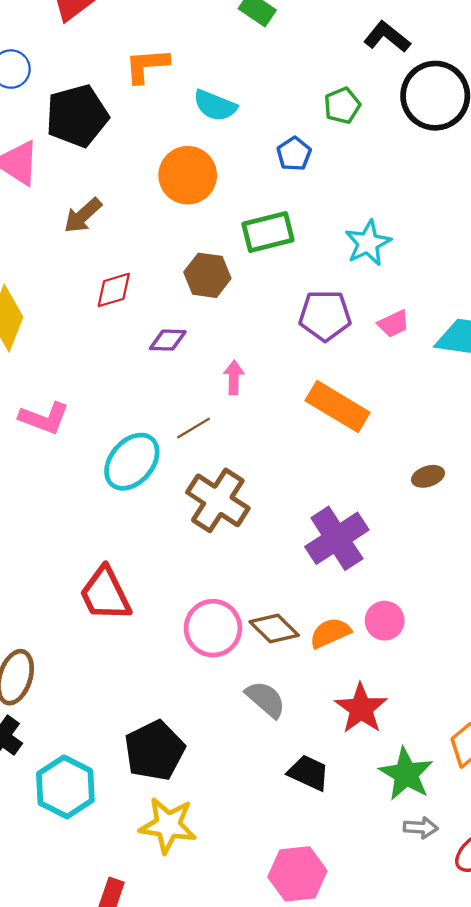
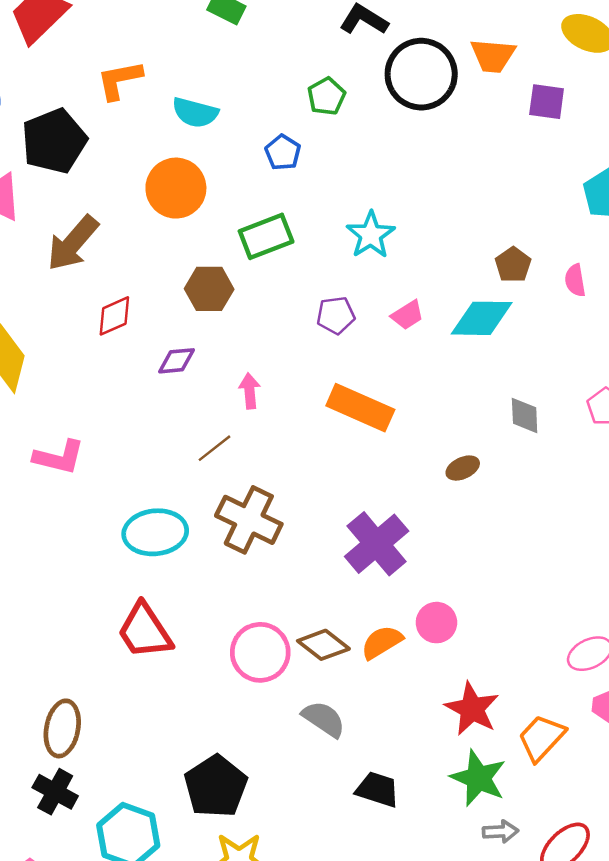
brown arrow: (83, 216) -> (73, 243), size x1.4
purple pentagon: (325, 315) -> (336, 315), size x0.7
cyan ellipse: (132, 462) -> (155, 532), moved, turned 50
red star: (361, 708) -> (472, 709), moved

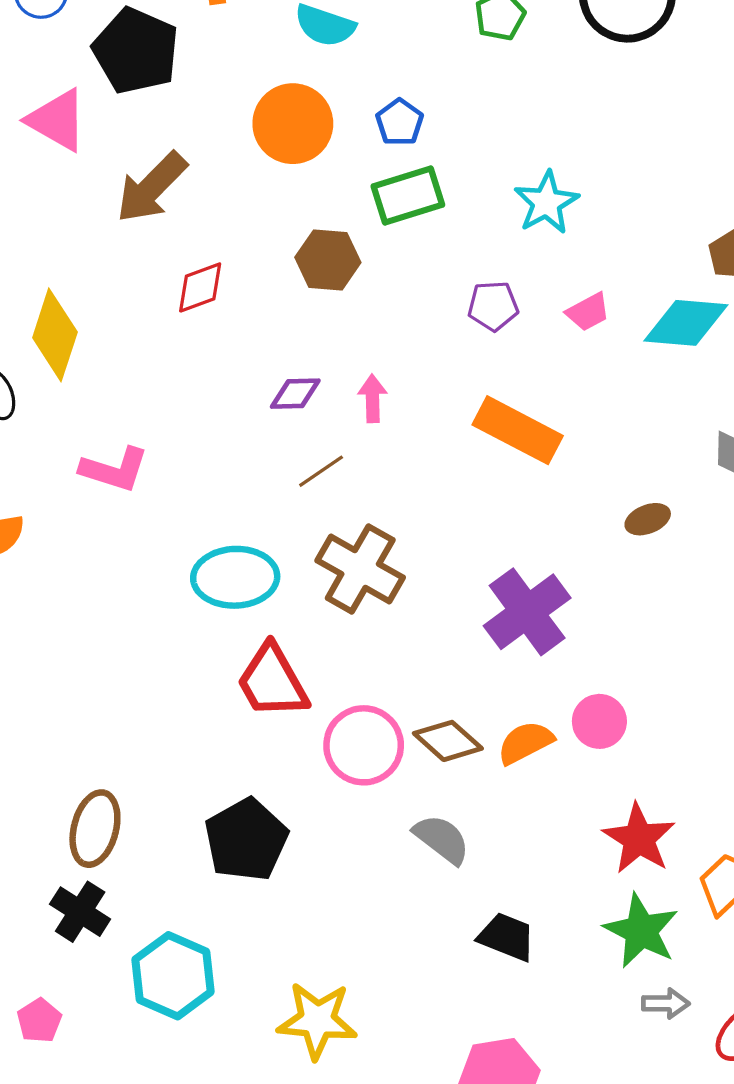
black pentagon: (54, 141) -> (136, 51), turned -30
blue pentagon: (283, 152) -> (400, 122), moved
purple diamond: (177, 361) -> (295, 394), moved
red trapezoid: (145, 631) -> (272, 681), moved
black pentagon: (216, 786) -> (246, 840), moved

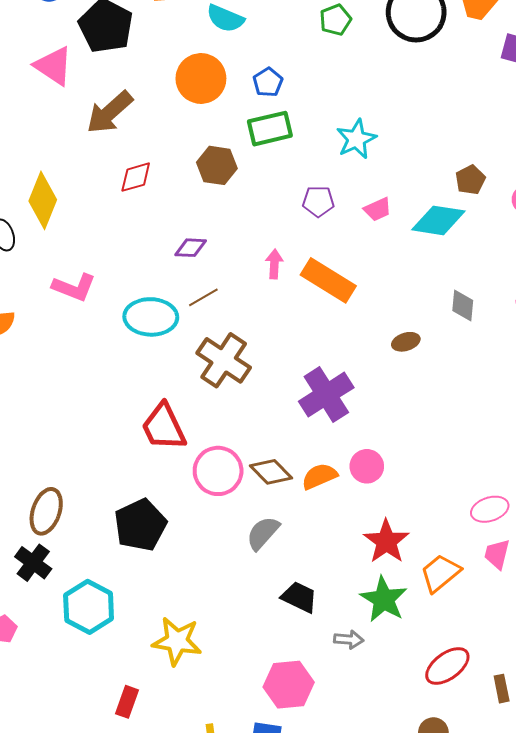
pink arrow: (372, 398) -> (274, 264), moved
cyan ellipse: (235, 577) -> (151, 317), moved
gray semicircle: (442, 839) -> (263, 533), turned -90
gray arrow: (666, 1003) -> (349, 640), moved

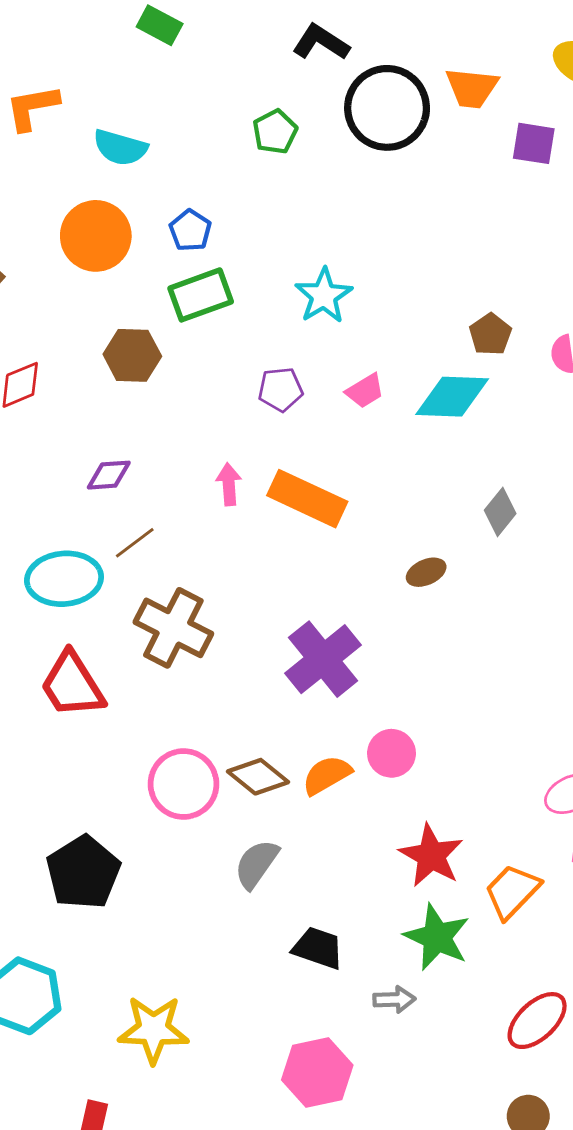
gray diamond: (463, 305) -> (500, 512), turned 40
red trapezoid: (164, 427) -> (72, 685), moved

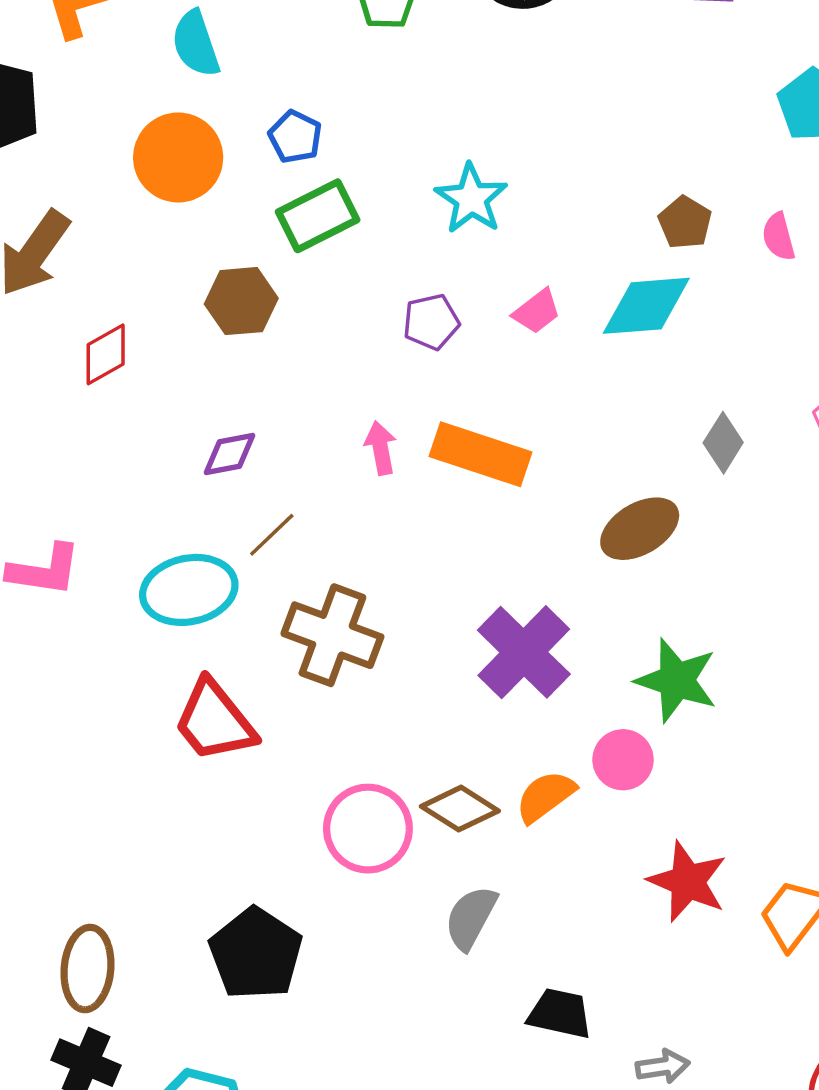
cyan semicircle: (120, 148) -> (196, 44), turned 62
brown ellipse: (426, 572) -> (640, 529), size x1.6
green star: (437, 937) -> (676, 680), moved

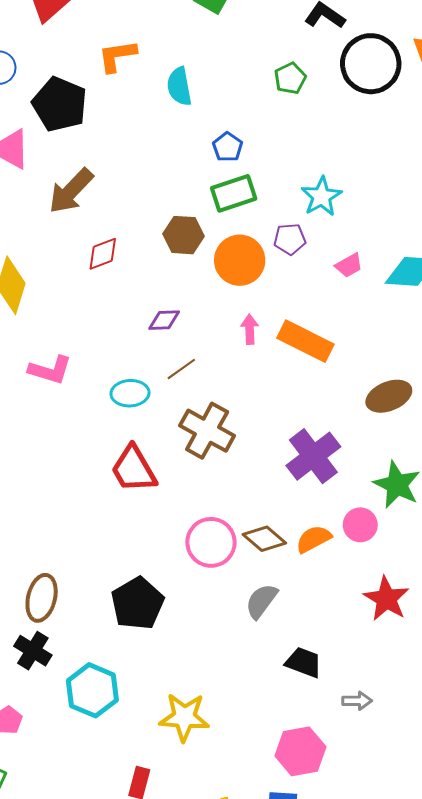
orange circle: (178, 157) -> (240, 260), moved
purple pentagon: (431, 322) -> (290, 239), moved
cyan ellipse: (189, 590) -> (130, 393), size x0.7

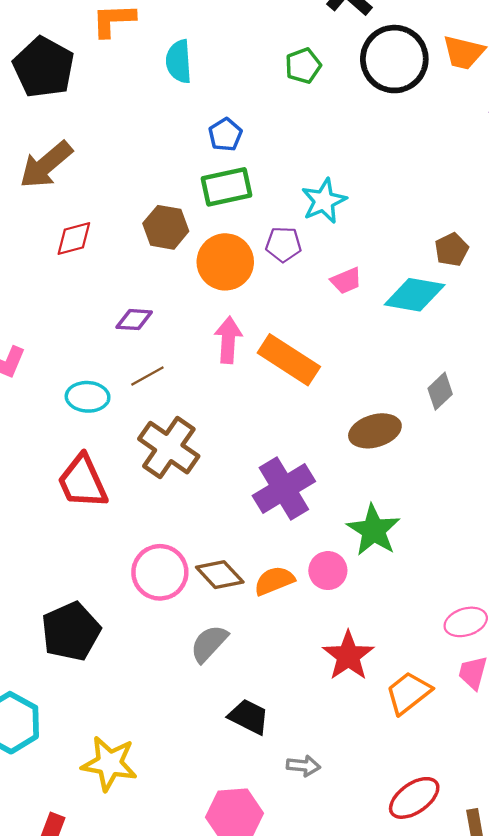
pink arrow: (250, 329) -> (228, 340), size x1.4

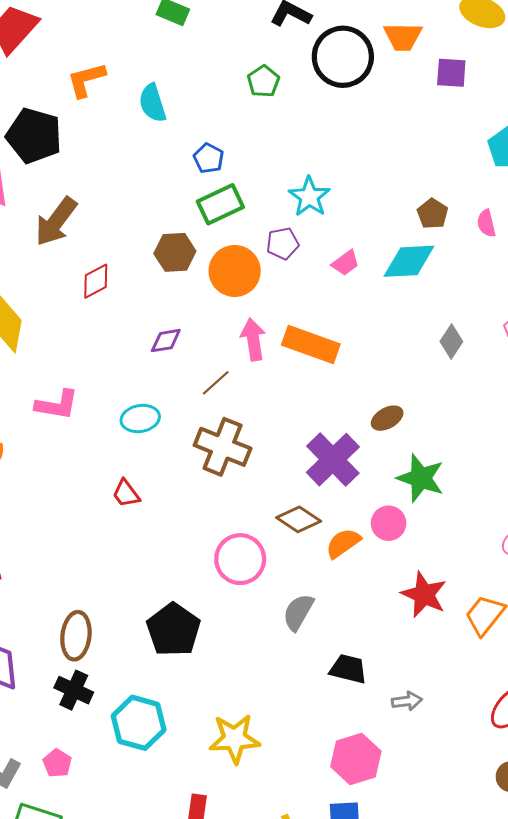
brown line: (147, 376) -> (216, 383), moved
brown ellipse: (375, 431) -> (387, 418), moved, size x0.7
red trapezoid: (83, 482) -> (126, 494), moved, size x0.6
brown diamond: (220, 575) -> (299, 519), moved

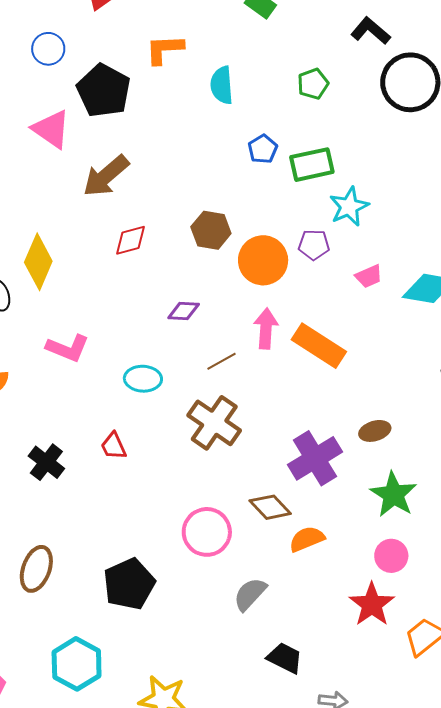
green pentagon: (263, 81) -> (313, 84), moved
green rectangle: (220, 204) -> (312, 165), moved
pink circle: (389, 523) -> (391, 556), moved
black cross: (74, 690) -> (46, 462), moved

